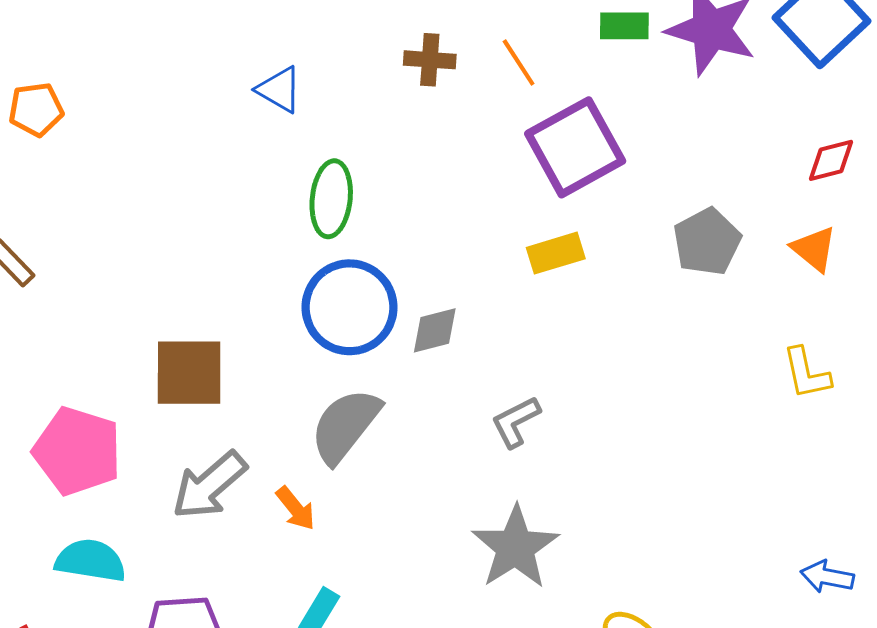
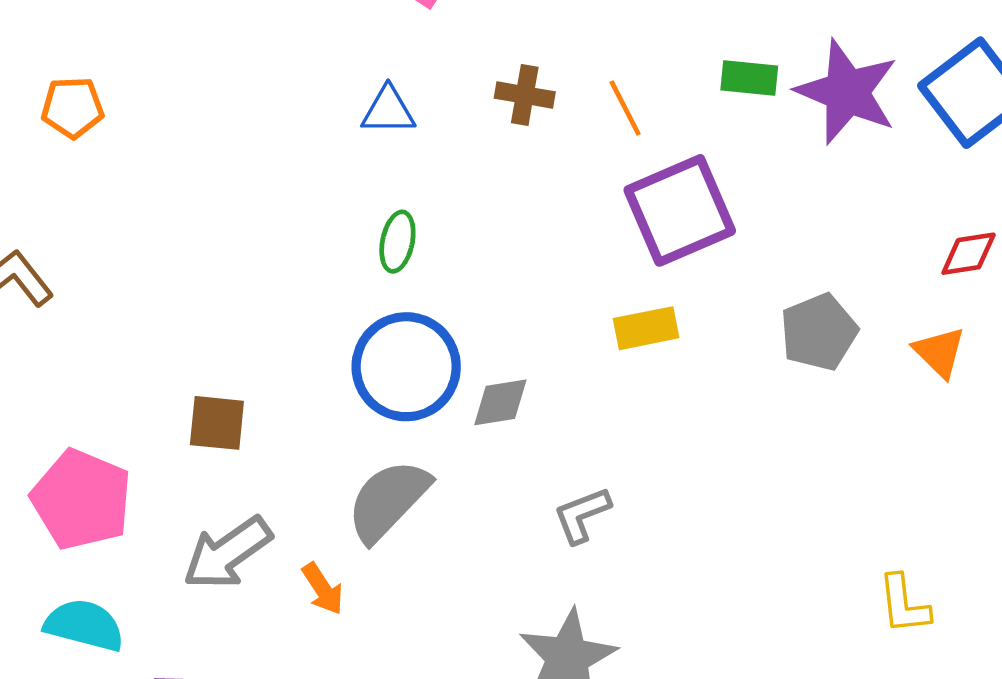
blue triangle: (279, 90) -> (388, 111), moved, turned -36
green ellipse: (331, 199) -> (397, 242), size x0.7
brown square: (189, 373) -> (217, 423), size x0.7
yellow L-shape: (807, 373) -> (904, 604), moved

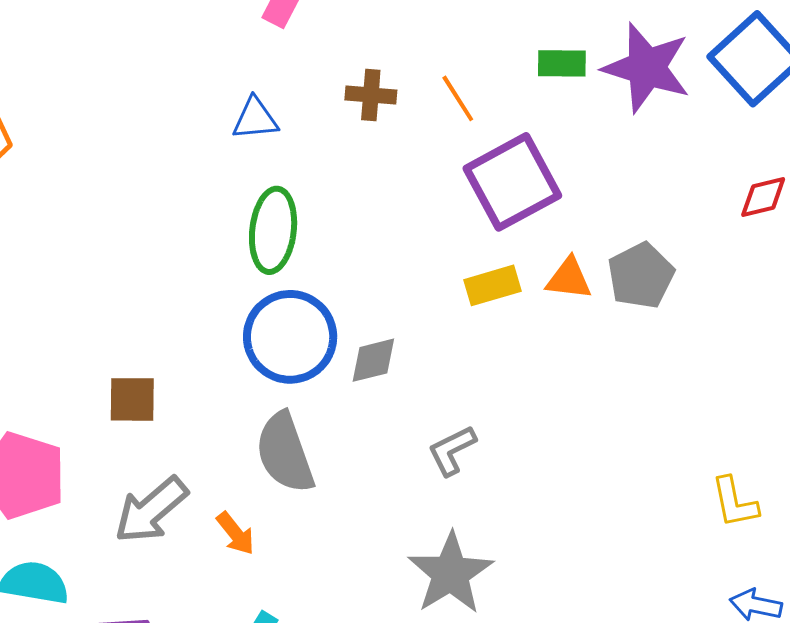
green ellipse: (397, 242) -> (273, 230), size x1.6
orange triangle: (939, 352) -> (569, 279), moved, turned -33
gray semicircle: (388, 500) -> (285, 453), turned -58

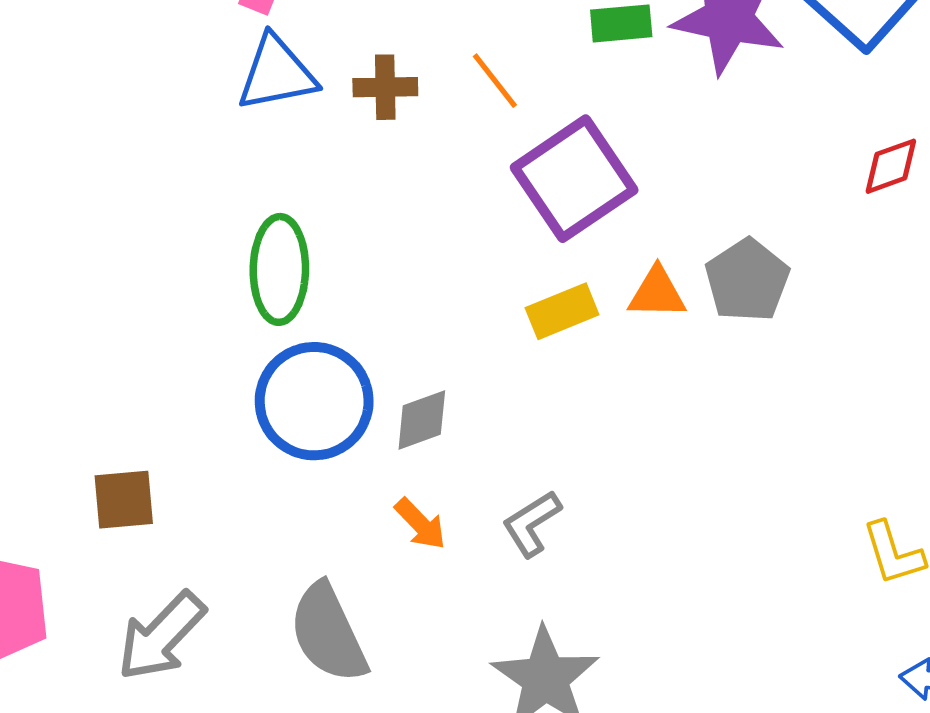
blue triangle: (255, 119) -> (277, 73), moved, size x1.4
gray semicircle: (285, 453) -> (328, 633), moved
orange arrow: (236, 533) -> (420, 524), moved

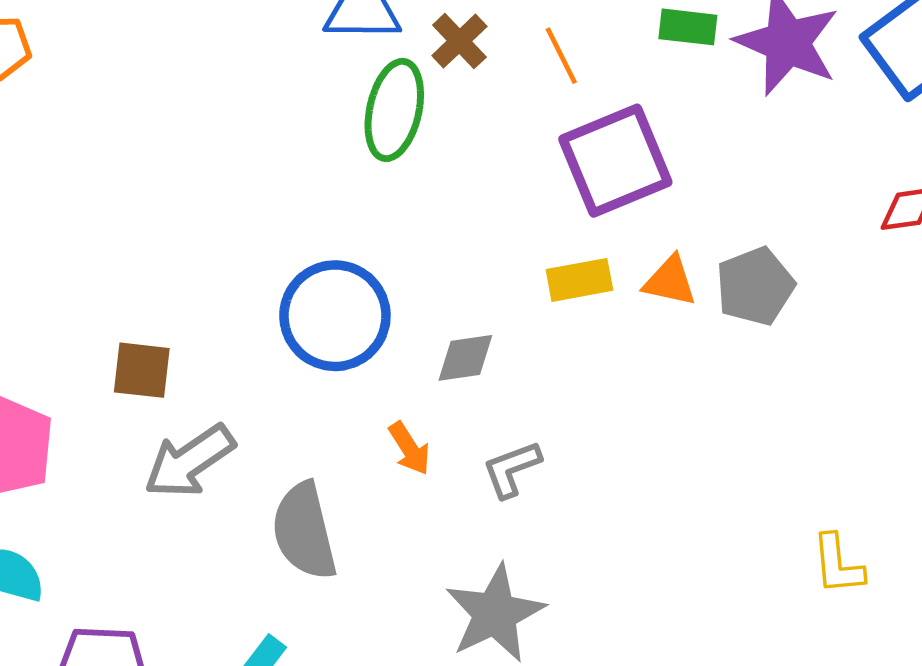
brown cross: (385, 87) -> (459, 41), turned 36
green ellipse: (279, 269) -> (394, 110), moved
gray diamond: (422, 420) -> (465, 358), moved
gray arrow: (161, 636) -> (189, 461), moved

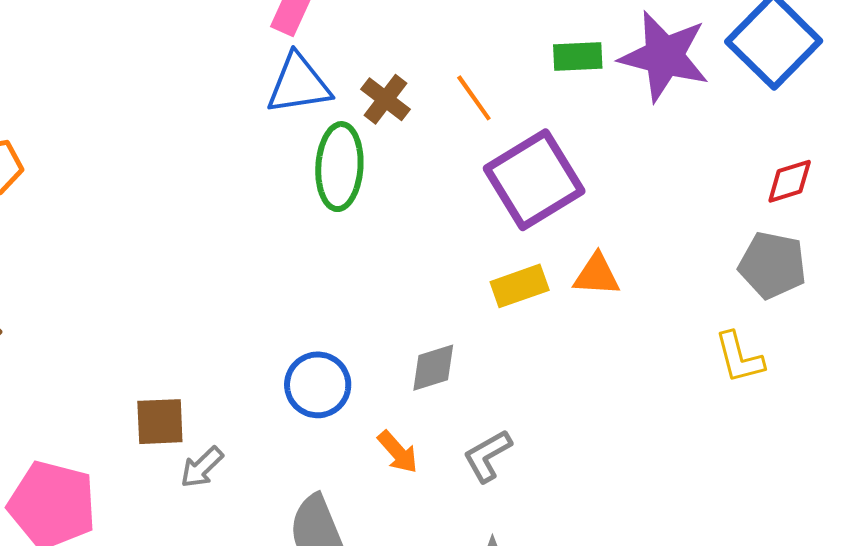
gray pentagon: (755, 286) -> (772, 265), moved, turned -30
blue circle: (335, 316) -> (318, 385), moved, size x0.7
gray arrow: (189, 461) -> (202, 467), moved, size x0.6
yellow L-shape: (838, 564) -> (739, 358), moved

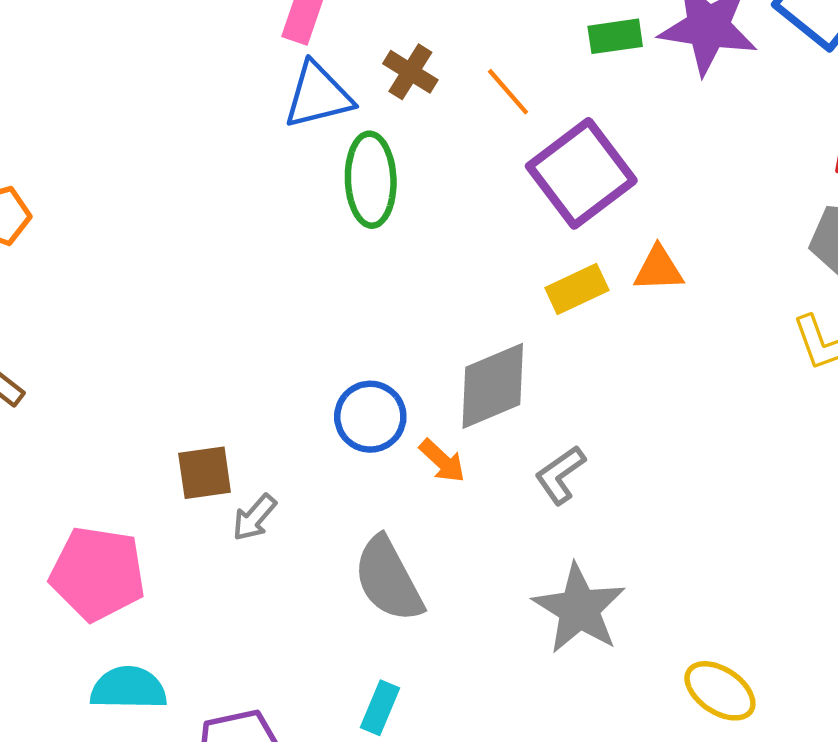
brown cross: (385, 99) -> (410, 72), moved
gray diamond: (433, 368) -> (493, 386), size x1.6
orange arrow: (398, 452) -> (442, 461), moved

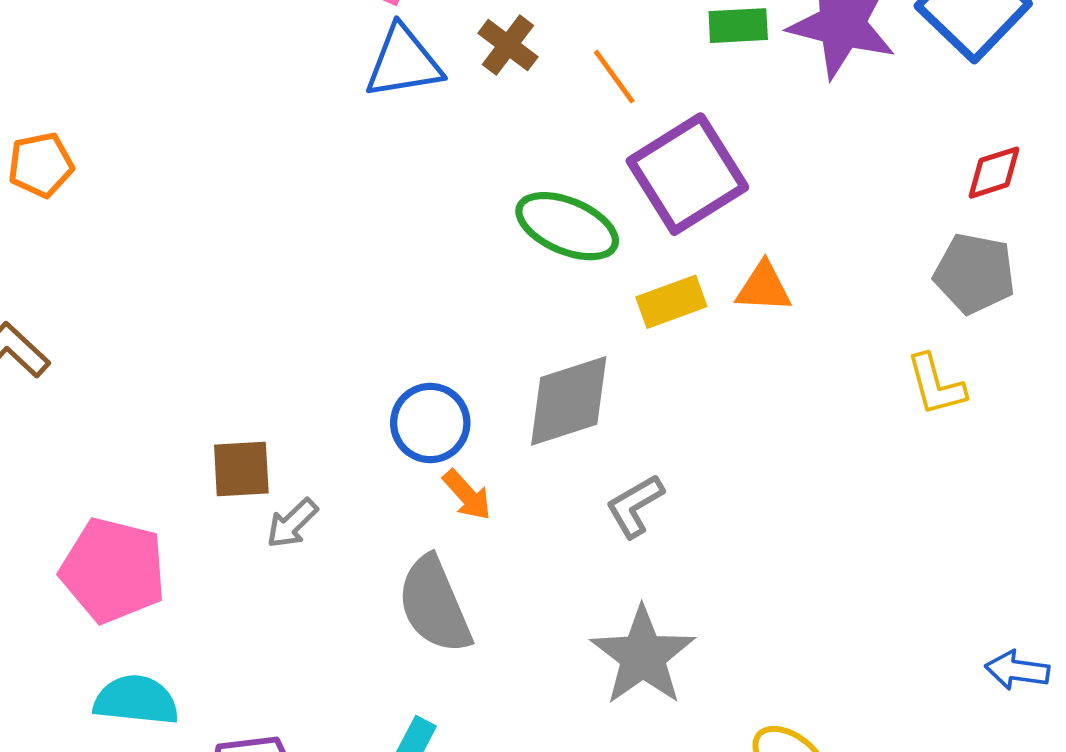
green ellipse: (371, 180) -> (567, 226), moved, turned -70
orange arrow: (442, 461) -> (467, 495), moved

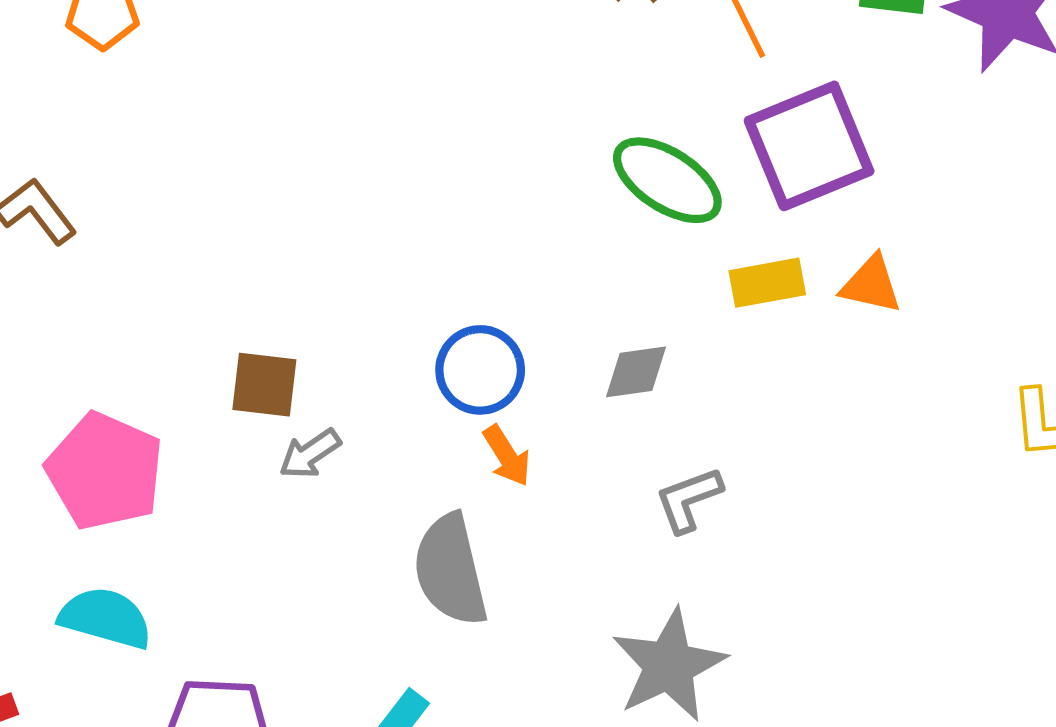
gray diamond: (569, 401) -> (636, 372), size x0.6

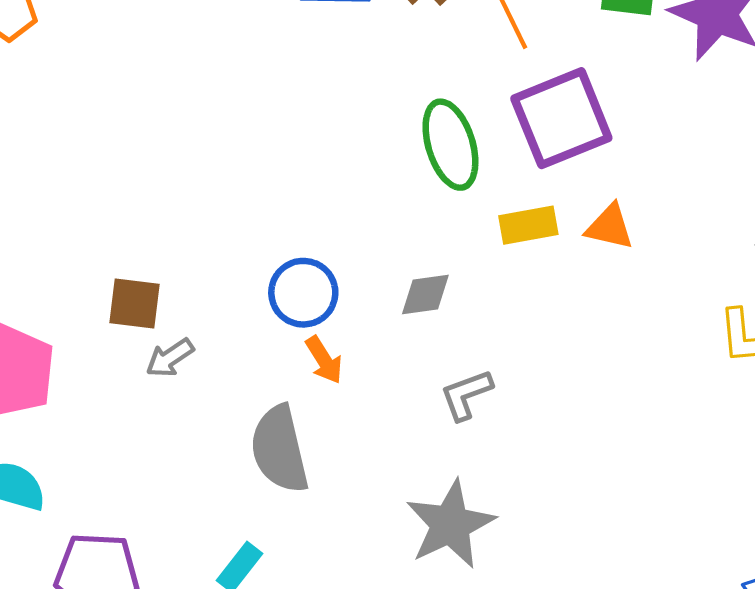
green ellipse: (667, 180) -> (450, 145), turned 40

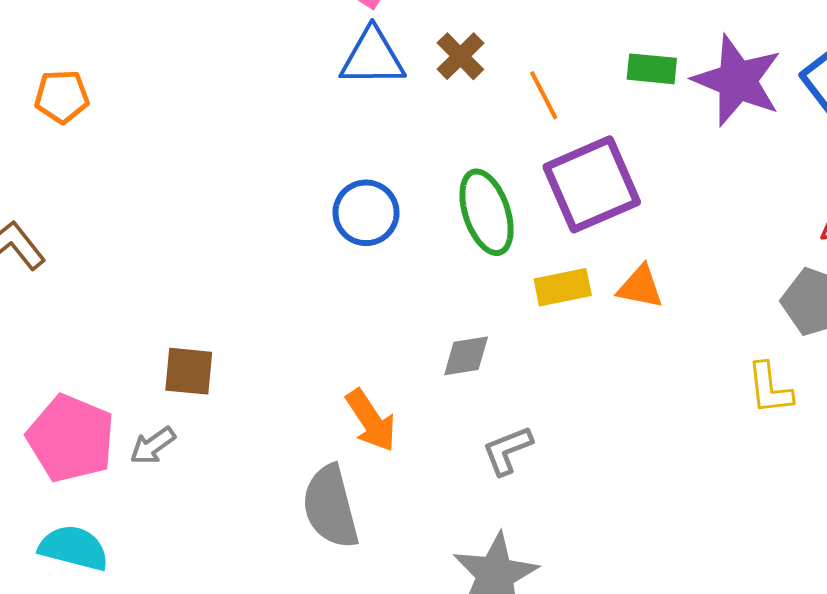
blue circle: (303, 293) -> (366, 213), moved
gray arrow: (170, 358) -> (153, 446), moved
orange arrow: (324, 360) -> (371, 421), size x1.4

